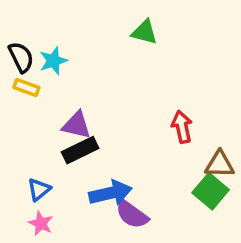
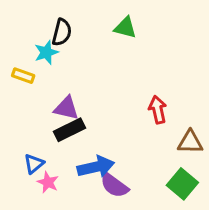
black semicircle: (21, 57) -> (62, 32), moved, turned 40
green square: (211, 191) -> (182, 184), moved
pink star: (41, 223) -> (48, 182), moved

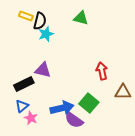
cyan star: (46, 52) -> (46, 34), moved
yellow rectangle: (23, 76) -> (26, 16), moved
black rectangle: (70, 130) -> (24, 84), moved
green square: (182, 184) -> (89, 103), moved

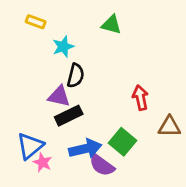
black semicircle: (40, 21) -> (76, 76), moved
black rectangle: (24, 84) -> (69, 116), moved
blue triangle: (22, 106) -> (30, 146), size x1.5

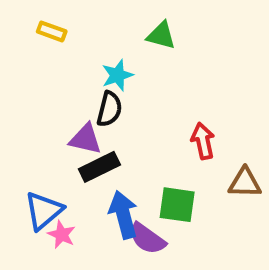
cyan star: (63, 47) -> (117, 75), moved
green square: (122, 142) -> (177, 205), turned -32
blue arrow: (85, 149) -> (123, 215), turned -92

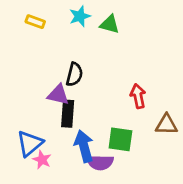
cyan star: (117, 75) -> (80, 16), moved
black rectangle: (99, 167) -> (68, 114), turned -60
purple semicircle: (147, 239) -> (100, 162), turned -35

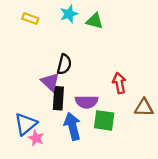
purple triangle: (58, 95) -> (50, 82), turned 30
purple semicircle: (100, 162) -> (86, 102), moved

